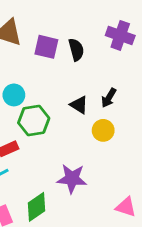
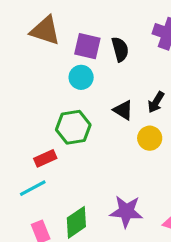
cyan circle: (14, 95) -> (81, 77), moved
purple star: (72, 179) -> (126, 211), moved

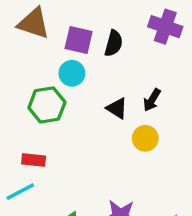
black semicircle: (120, 49) -> (114, 43), turned 30
green hexagon: (73, 127) -> (47, 105), moved
red rectangle: (45, 158) -> (34, 160), turned 30

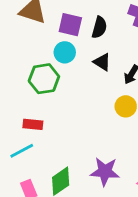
black triangle: (117, 108) -> (102, 62), moved

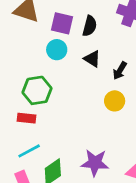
green hexagon: (44, 79) -> (37, 90), moved
cyan line: (22, 151) -> (29, 151), moved

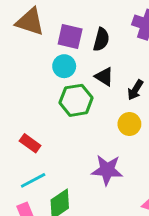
green hexagon: (37, 90) -> (76, 100), moved
red rectangle: (27, 118) -> (30, 143), turned 30
purple star: (95, 163) -> (107, 170), moved

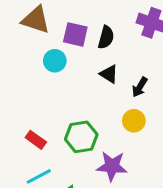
cyan circle: (64, 66) -> (55, 61), moved
green hexagon: (76, 100) -> (81, 137), moved

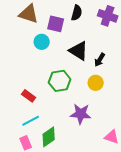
black semicircle: (106, 37) -> (77, 13), moved
black triangle: (109, 74) -> (79, 51), size x1.5
green hexagon: (81, 137) -> (60, 81), moved

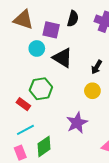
black triangle: (79, 51) -> (63, 58), moved
green hexagon: (60, 81) -> (41, 89), moved
purple star: (81, 114) -> (77, 123), turned -30

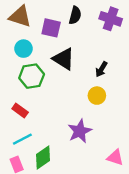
cyan circle: (37, 48) -> (24, 49), moved
green hexagon: (41, 89) -> (32, 76), moved

